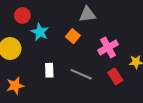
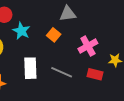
white rectangle: (49, 70) -> (30, 68), size x1.5
red rectangle: (115, 76) -> (95, 74), turned -42

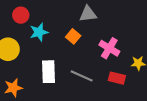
cyan star: (21, 31) -> (39, 32), turned 30
pink cross: (88, 46) -> (109, 48), turned -30

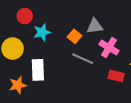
gray triangle: (88, 14) -> (95, 26), moved
white rectangle: (49, 72) -> (38, 70), moved
gray line: (82, 76) -> (83, 59), moved

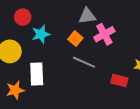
gray triangle: (95, 26) -> (87, 16), moved
pink cross: (109, 48) -> (104, 34), moved, turned 30

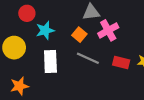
white rectangle: (37, 74) -> (50, 61), moved
red rectangle: (119, 80) -> (121, 63), moved

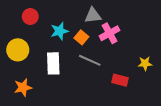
cyan star: (45, 30) -> (59, 31), moved
red rectangle: (121, 63) -> (120, 80), moved

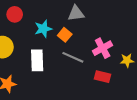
pink cross: (110, 33) -> (103, 48), moved

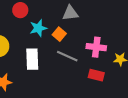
red circle: (15, 14) -> (20, 10), moved
pink cross: (103, 48) -> (96, 47), turned 36

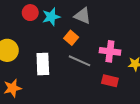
gray triangle: (70, 13) -> (83, 16), turned 30
cyan star: (38, 28) -> (51, 17), moved

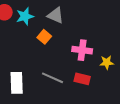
gray line: (79, 61) -> (52, 78), moved
white rectangle: (43, 64) -> (17, 83), moved

